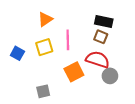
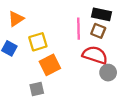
orange triangle: (45, 19) -> (16, 19), moved
pink line: (68, 40) -> (78, 29), moved
orange square: (74, 72) -> (50, 65), moved

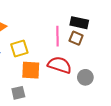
red semicircle: (95, 55) -> (60, 65), moved
orange square: (50, 65) -> (31, 70), turned 30

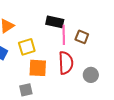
black rectangle: (79, 23) -> (55, 22), moved
red semicircle: (60, 65) -> (66, 63), turned 70

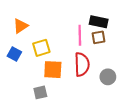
black rectangle: (55, 22) -> (99, 22), moved
brown square: (82, 37) -> (99, 37), turned -32

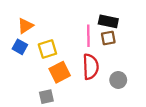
blue square: (14, 54) -> (20, 47), moved
orange square: (53, 70) -> (60, 72), turned -30

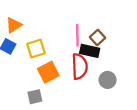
black rectangle: (108, 21) -> (90, 51), moved
brown square: (108, 38) -> (97, 37), turned -32

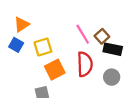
pink line: (77, 35) -> (83, 34), turned -30
black rectangle: (90, 51) -> (113, 49), moved

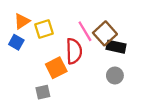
brown square: (102, 36) -> (105, 33), size x1.5
yellow square: (43, 47) -> (44, 29), moved
red semicircle: (85, 64) -> (74, 51), moved

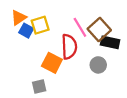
blue square: (16, 42) -> (26, 31), moved
orange square: (56, 68) -> (52, 63), turned -36
gray circle: (115, 76) -> (98, 65), moved

